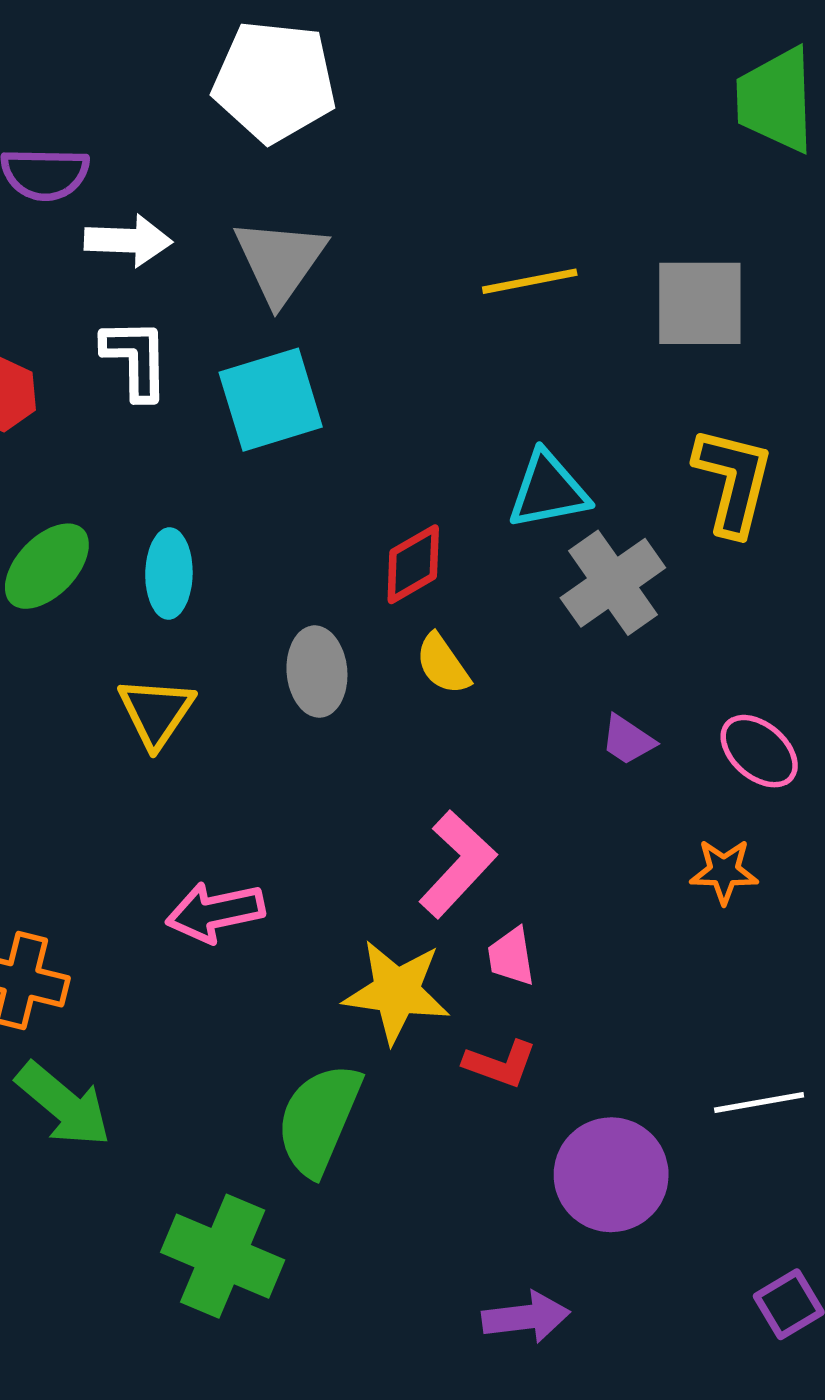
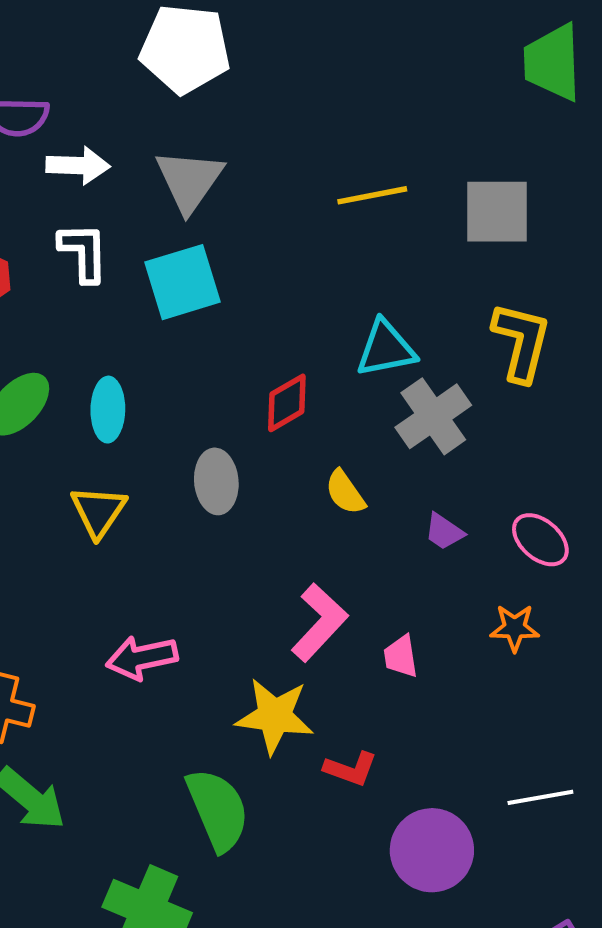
yellow semicircle: (443, 664) -> (345, 492), moved
pink trapezoid: (511, 956) -> (401, 656), moved
green semicircle: (319, 1119) -> (218, 810), turned 134

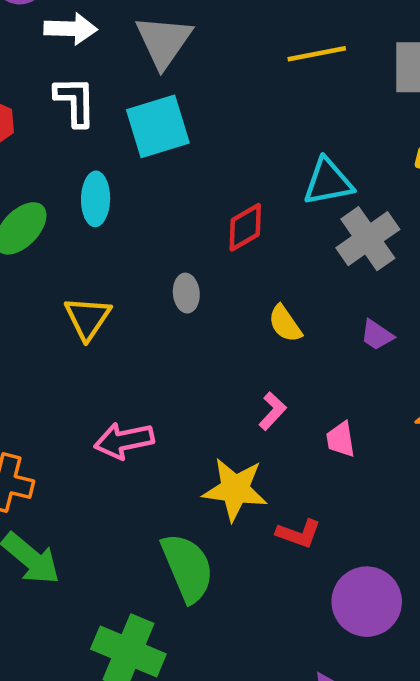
cyan ellipse: (108, 410) -> (96, 199), moved
gray ellipse: (216, 481) -> (186, 293), size x0.7
yellow semicircle: (345, 492) -> (285, 324), moved
pink L-shape: (319, 622) -> (273, 411), size x0.6

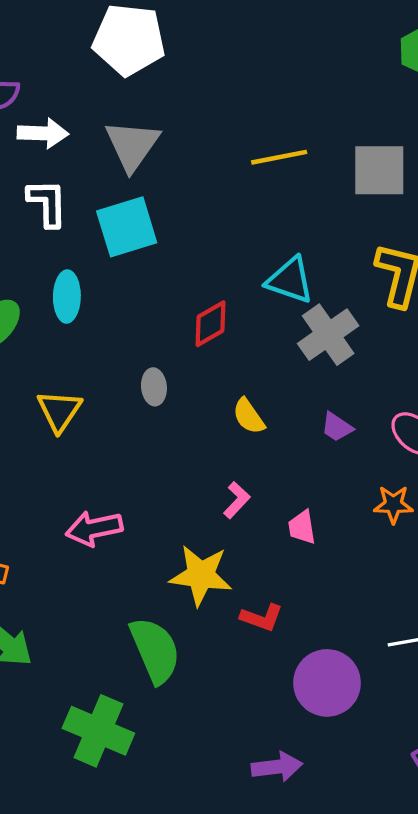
cyan triangle: (328, 182) -> (290, 280), turned 30

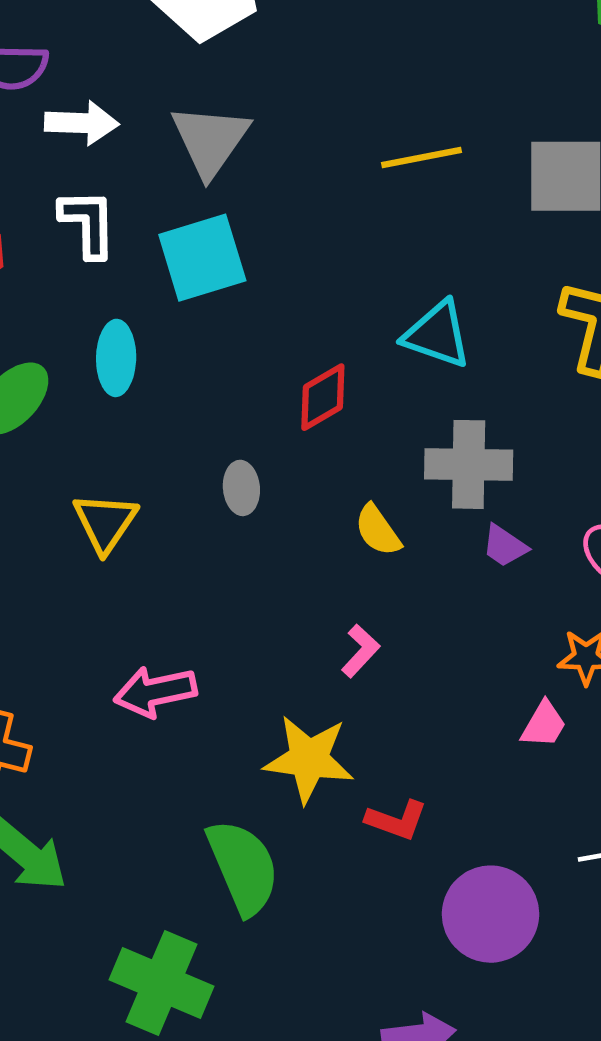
gray cross: (328, 335) -> (469, 464), moved, turned 36
pink trapezoid: (302, 527) -> (544, 725), moved, turned -141

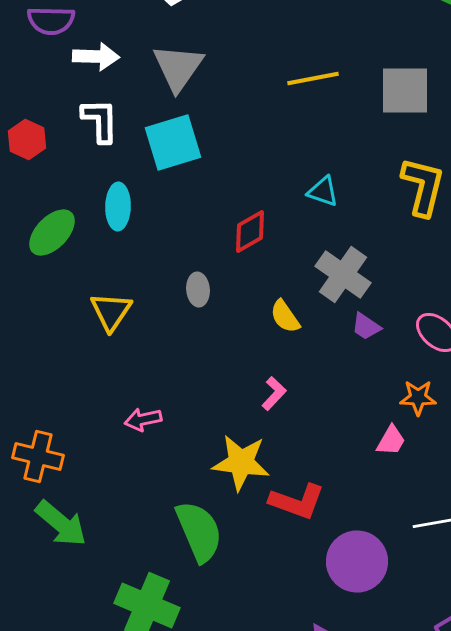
cyan triangle: (437, 334) -> (323, 192), size x0.7
gray cross: (469, 464) -> (343, 274), turned 34
pink arrow: (155, 692) -> (143, 420), size x0.7
red L-shape: (397, 820) -> (297, 502), size x1.4

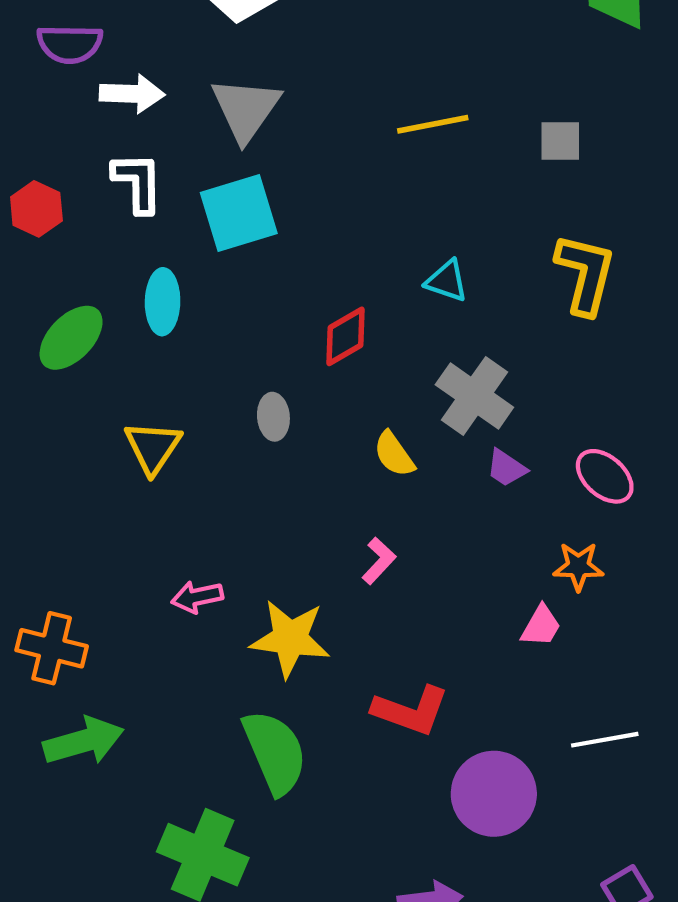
gray square: (405, 90) -> (560, 141), size x0.6
yellow star: (241, 462) -> (290, 638), moved
green arrow: (61, 524) -> (84, 741), turned -56

